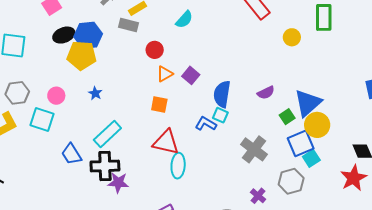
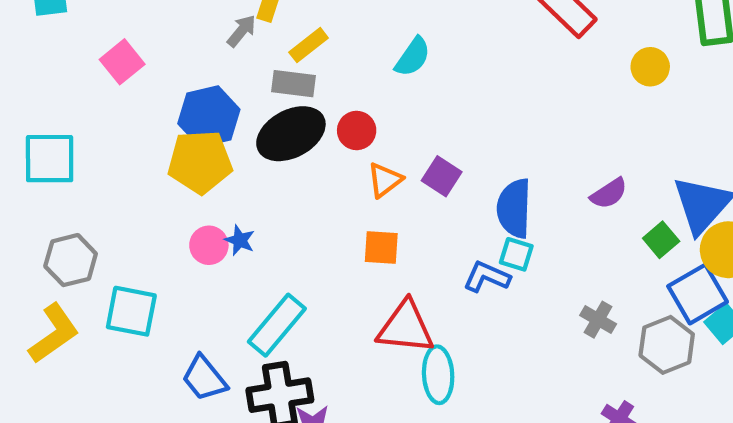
black ellipse: (64, 35) -> (291, 134), moved, size x1.4
pink circle: (56, 96) -> (209, 245), moved
gray cross: (254, 149) -> (598, 320), size x0.6
gray hexagon: (291, 181) -> (667, 345), moved

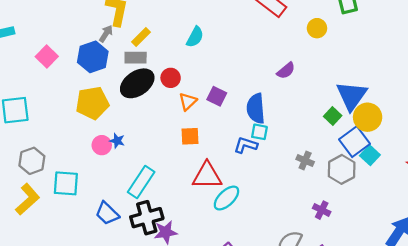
blue hexagon: (209, 116) -> (93, 57), moved
purple semicircle: (609, 193) -> (286, 71), moved
cyan ellipse: (438, 375) -> (226, 198), turned 56

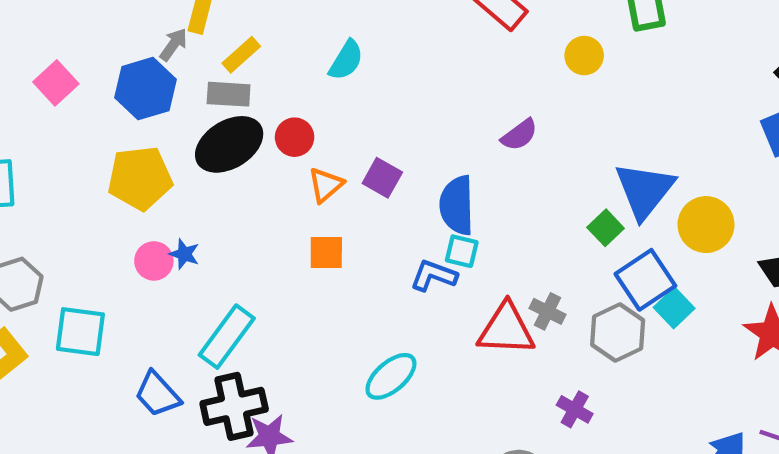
yellow circle: (368, 117) -> (706, 225), moved
red triangle: (207, 176) -> (506, 329), moved

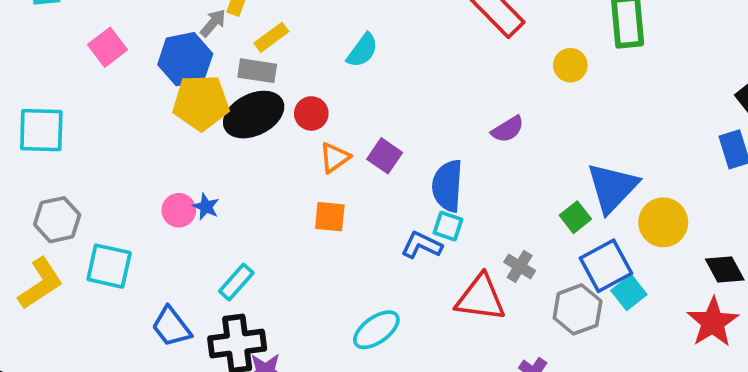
yellow pentagon: (140, 178) -> (201, 103), moved
gray cross: (548, 311) -> (520, 266), moved
cyan rectangle: (227, 337) -> (236, 282), size x0.7

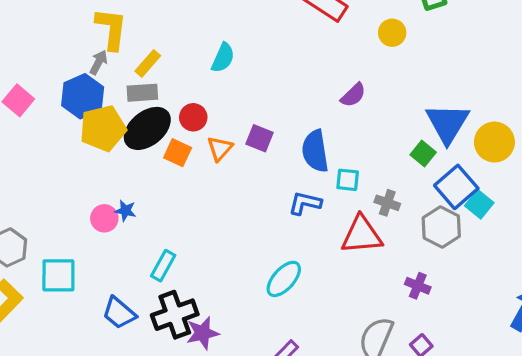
orange square: (330, 217) -> (178, 153), moved, turned 32
cyan square: (448, 226) -> (348, 180), moved

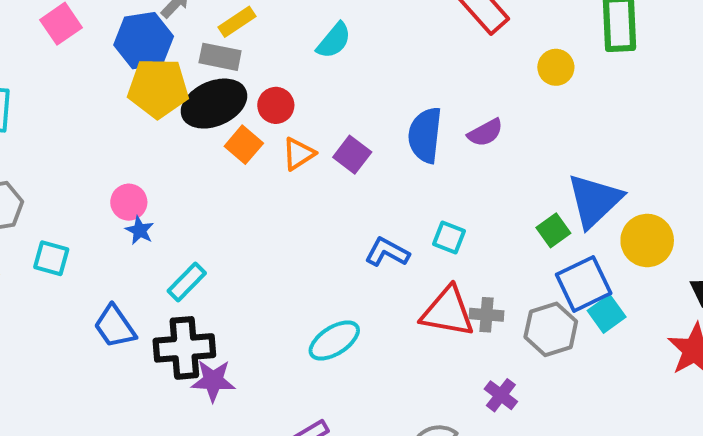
blue semicircle: (315, 151) -> (425, 135), moved
gray cross: (387, 203) -> (487, 315), moved, turned -30
blue star: (125, 211) -> (140, 230), moved
cyan square: (58, 275) -> (51, 258), size x0.7

